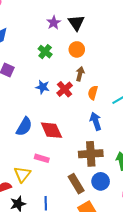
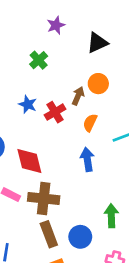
black triangle: (76, 23) -> (97, 43), moved, turned 30
orange circle: (77, 49) -> (98, 84), moved
brown cross: (91, 154) -> (44, 198), moved

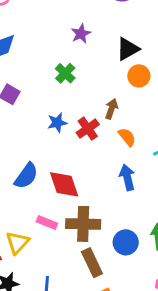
orange circle: (98, 84) -> (139, 76), moved
blue star: (28, 104) -> (57, 123), turned -30
orange semicircle: (90, 123) -> (127, 137), turned 120
blue circle: (80, 237) -> (126, 242), moved

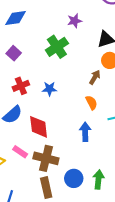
green cross: (65, 73) -> (57, 47), size x1.5
brown arrow: (111, 109) -> (95, 77), moved
blue star: (57, 123) -> (50, 89), moved
red cross: (88, 129) -> (21, 86), moved

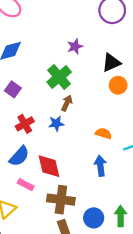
brown arrow: (95, 77) -> (67, 103), moved
orange semicircle: (91, 103) -> (103, 133), turned -40
pink rectangle: (20, 152) -> (26, 185), moved

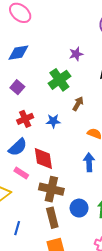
brown arrow: (67, 103) -> (78, 104), moved

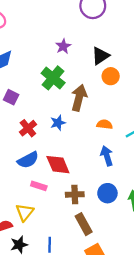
brown arrow: (78, 104) -> (79, 98), size x1.6
blue semicircle: (18, 147) -> (28, 160), turned 30
brown cross: (51, 189) -> (75, 194), size x0.7
blue circle: (79, 208) -> (107, 193), moved

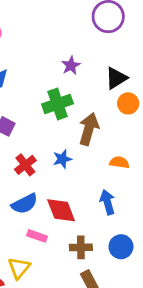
green cross: (53, 78) -> (58, 104), turned 30
blue arrow: (107, 156) -> (107, 202), moved

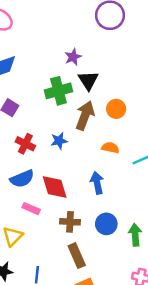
black triangle: (116, 78) -> (88, 80), moved, turned -35
orange circle: (128, 103) -> (116, 109), moved
red cross: (25, 165) -> (25, 144), turned -30

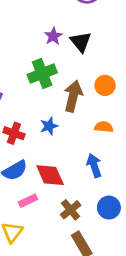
black triangle: (88, 80) -> (81, 42), moved
pink rectangle: (31, 209) -> (28, 201), turned -42
brown cross: (70, 222) -> (71, 210), turned -36

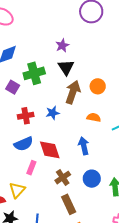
black triangle: (81, 42) -> (66, 67), moved
green cross: (42, 74) -> (34, 73), moved
red cross: (14, 133) -> (26, 116), turned -35
pink rectangle: (28, 201) -> (31, 168), turned -48

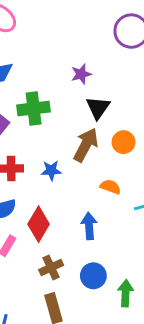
black triangle: (66, 67) -> (98, 108), moved
red diamond: (50, 150) -> (39, 224), turned 40

